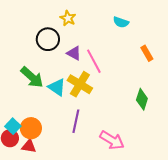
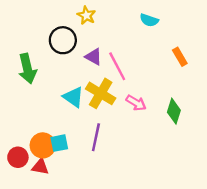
green arrow: (32, 77) -> (27, 69), moved, turned 35
cyan square: (13, 126) -> (59, 143), moved, turned 35
pink arrow: (112, 140) -> (136, 103), moved, size x0.7

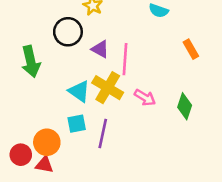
pink line: (117, 66) -> (125, 59), turned 32
cyan square: (59, 143) -> (77, 124), moved

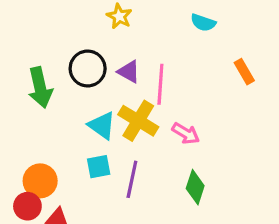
black circle: (68, 32) -> (88, 69), moved
green diamond: (185, 106) -> (195, 187), moved
orange circle: (47, 142) -> (40, 181), moved

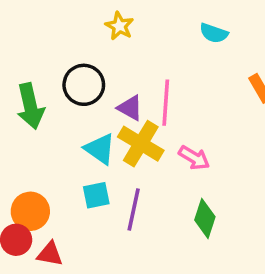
purple triangle: (129, 72) -> (130, 108), moved

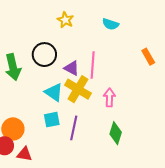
cyan semicircle: (214, 33) -> (110, 24), moved
pink arrow: (194, 158) -> (109, 98), turned -120

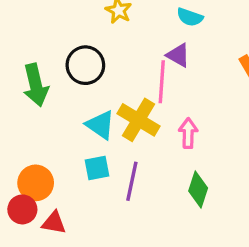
purple triangle: (72, 68) -> (178, 55), moved

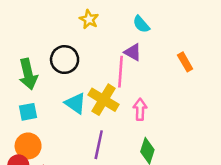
cyan semicircle: (190, 17) -> (141, 24), turned 30
cyan square: (97, 168) -> (28, 112), moved

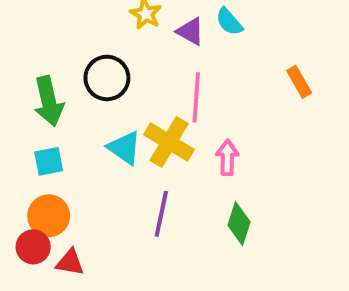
purple triangle: (133, 52) -> (190, 31), moved

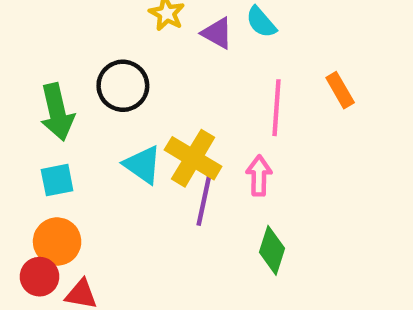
pink line: (196, 97) -> (276, 108), moved
purple line: (161, 214) -> (204, 200), moved

